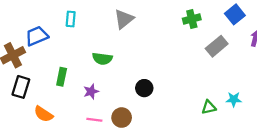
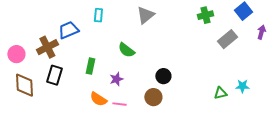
green semicircle: (102, 59) -> (126, 50), turned 30
orange semicircle: (43, 114) -> (98, 99), moved
brown circle: (122, 118) -> (153, 97), moved

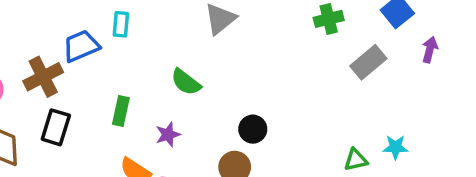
cyan rectangle: (98, 15) -> (121, 24), moved

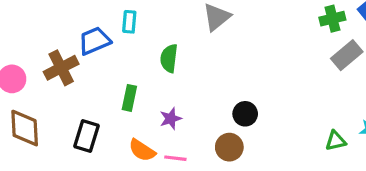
green cross: (329, 19) -> (332, 19), moved
green semicircle: (186, 82) -> (169, 58), moved, turned 60
black rectangle: (56, 127) -> (87, 136), moved

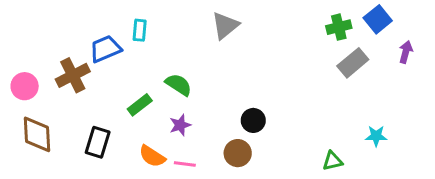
green semicircle: (169, 58) -> (179, 85), moved, turned 116
green rectangle: (129, 98) -> (140, 105), turned 40
green triangle: (336, 141) -> (333, 161), moved

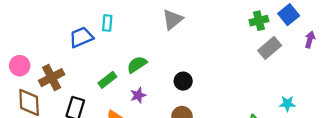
brown cross: (73, 75) -> (52, 78), moved
green semicircle: (179, 85) -> (137, 64), turned -66
black circle: (253, 120) -> (183, 81), moved

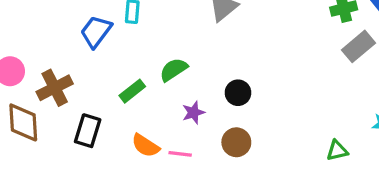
blue trapezoid: (81, 37) -> (96, 32), turned -30
purple star: (138, 95) -> (193, 113), moved

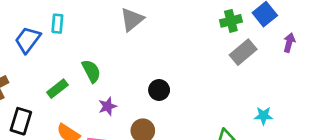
green semicircle: (174, 70) -> (91, 71), turned 95
black circle: (238, 93) -> (159, 90), moved

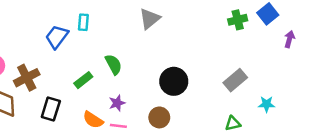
gray rectangle: (243, 52) -> (235, 80), moved
black circle: (159, 90) -> (174, 81), size x1.5
purple star: (108, 106) -> (117, 103), moved

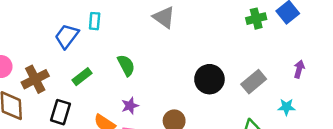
gray triangle: (150, 19) -> (164, 17), turned -45
purple arrow: (289, 39) -> (299, 69), moved
green rectangle: (83, 80) -> (82, 77), moved
black circle: (174, 81) -> (209, 79), moved

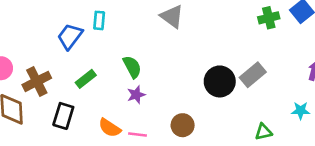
gray rectangle: (254, 82) -> (253, 75), moved
purple star: (130, 106) -> (136, 95), moved

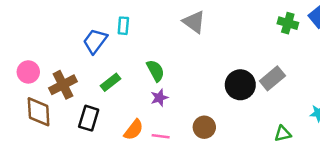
green cross: (269, 18) -> (288, 23), turned 30
orange semicircle: (110, 128) -> (134, 130), turned -85

